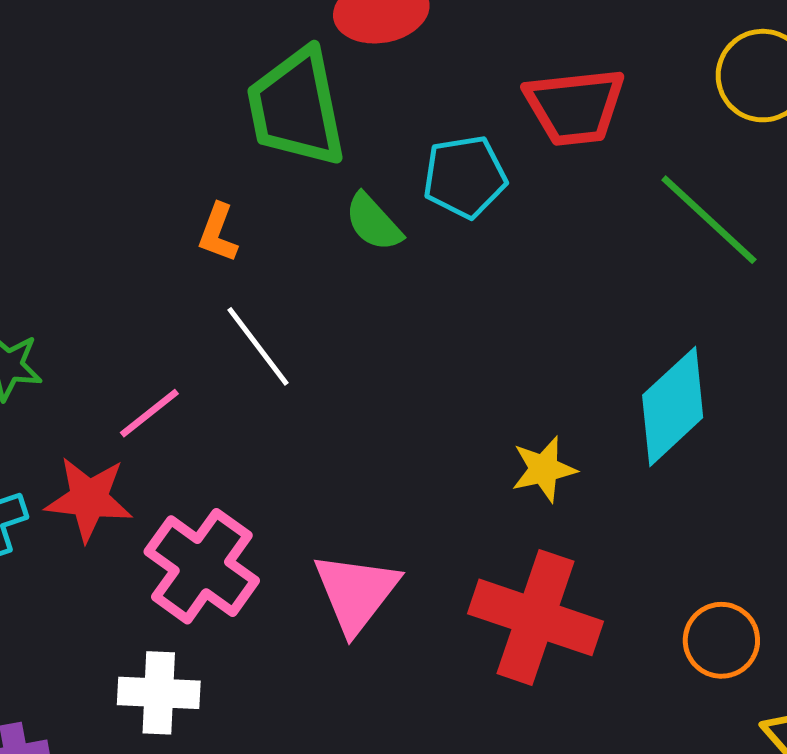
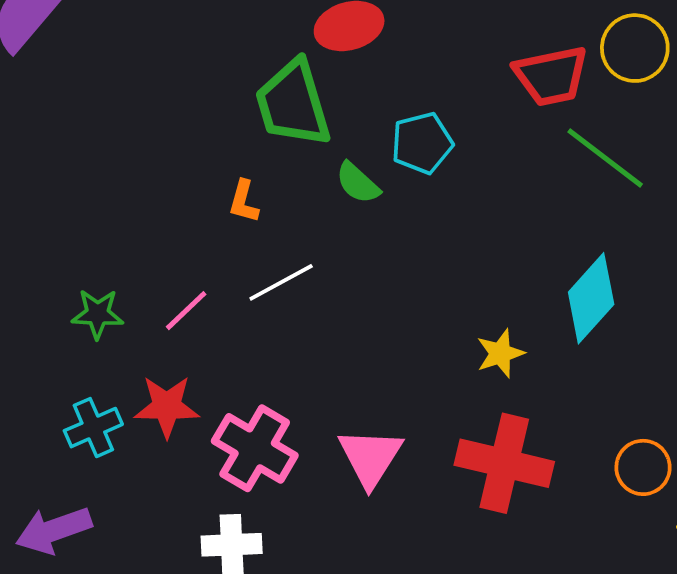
red trapezoid: (575, 107) -> (551, 76), moved
white line: (258, 346) -> (281, 282), turned -76
pink line: (149, 413) -> (186, 311), moved

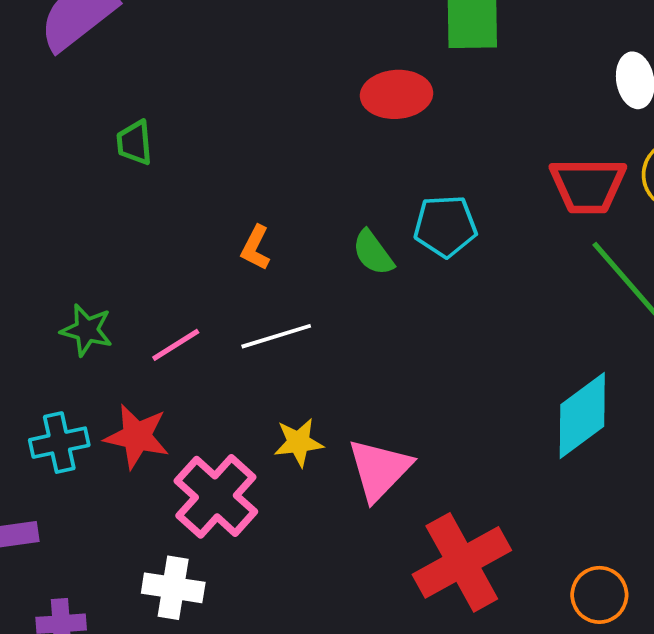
green trapezoid: (293, 104) -> (134, 143), moved, size x0.5
yellow star: (500, 353) -> (299, 442), moved
pink triangle: (370, 457) -> (379, 469), moved
red cross: (504, 463) -> (462, 562), turned 36

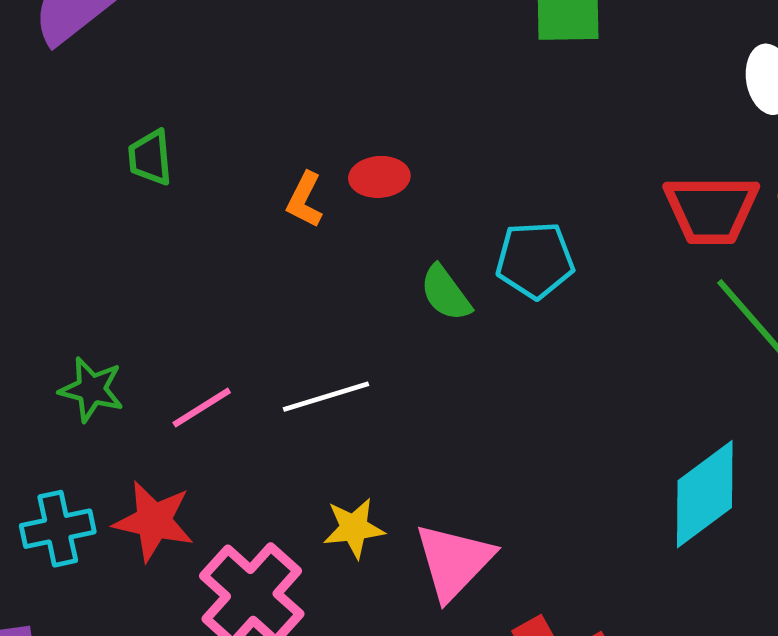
red ellipse: (396, 94) -> (379, 177), moved, size x0.7
orange L-shape: (256, 248) -> (305, 200), moved

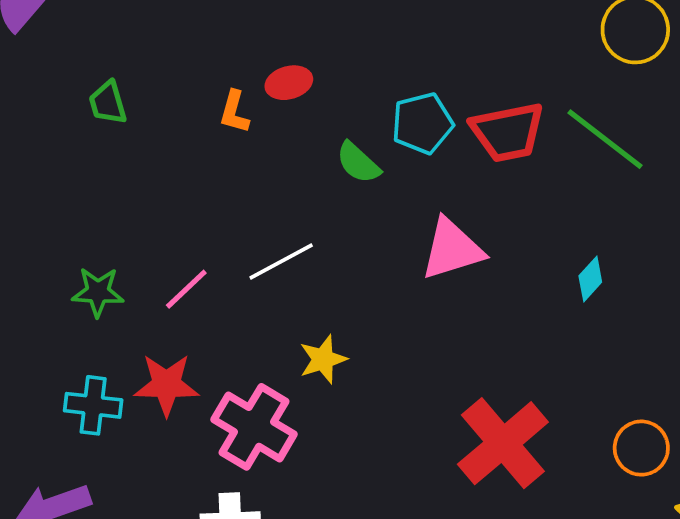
red trapezoid: (711, 209) -> (508, 132), moved
cyan diamond: (705, 494) -> (590, 279), size x0.5
cyan cross: (58, 529) -> (93, 405), turned 30
pink triangle: (454, 561) -> (452, 249), moved, turned 40

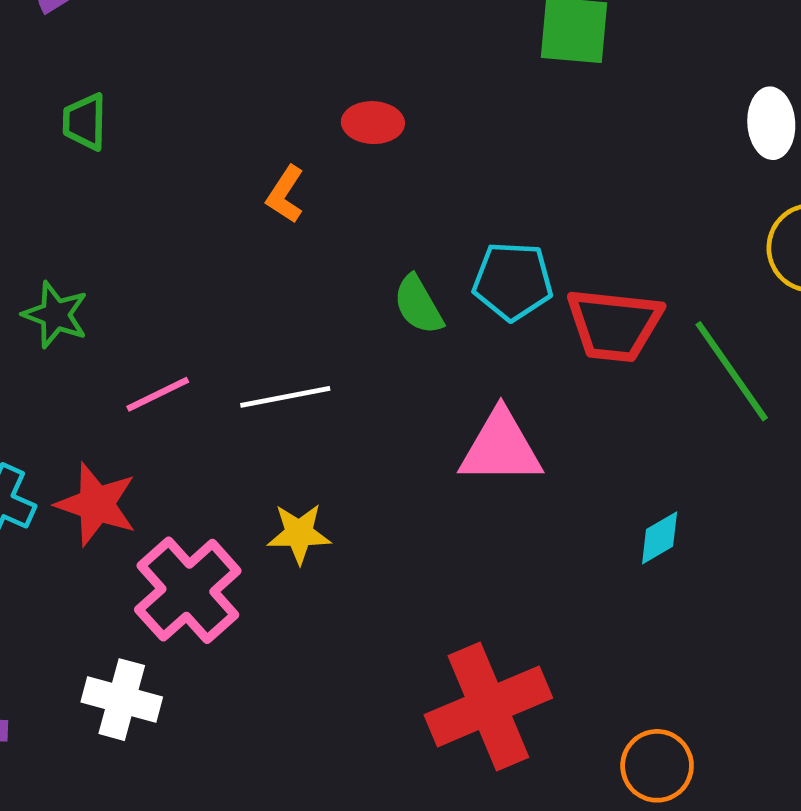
red ellipse: (289, 83) -> (373, 123), moved
green trapezoid: (108, 103) -> (85, 122), moved
green star: (98, 292) -> (55, 315), moved

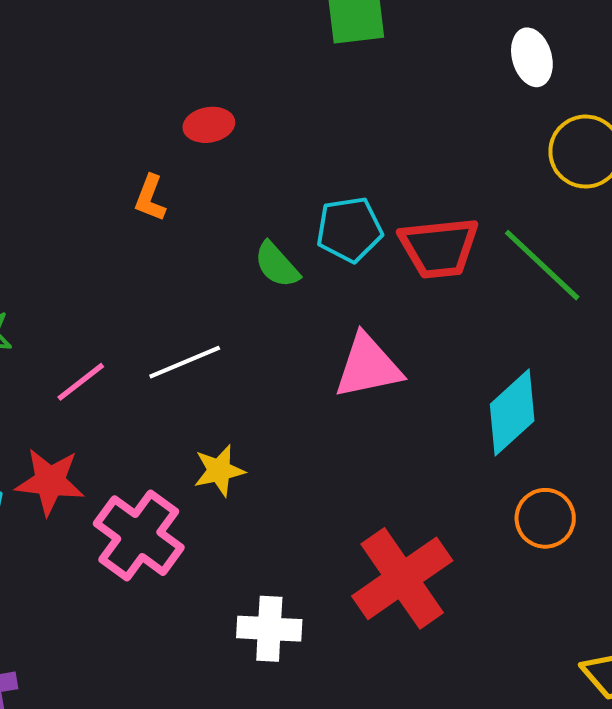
cyan diamond: (660, 538) -> (512, 412), size x1.8
white cross: (122, 700) -> (269, 629), moved
orange circle: (657, 766) -> (545, 518), moved

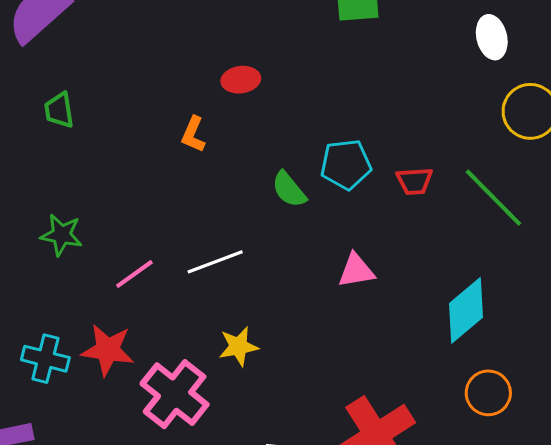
red trapezoid: (439, 248) -> (415, 181), size x0.6
pink triangle: (368, 366) -> (356, 271), size x0.7

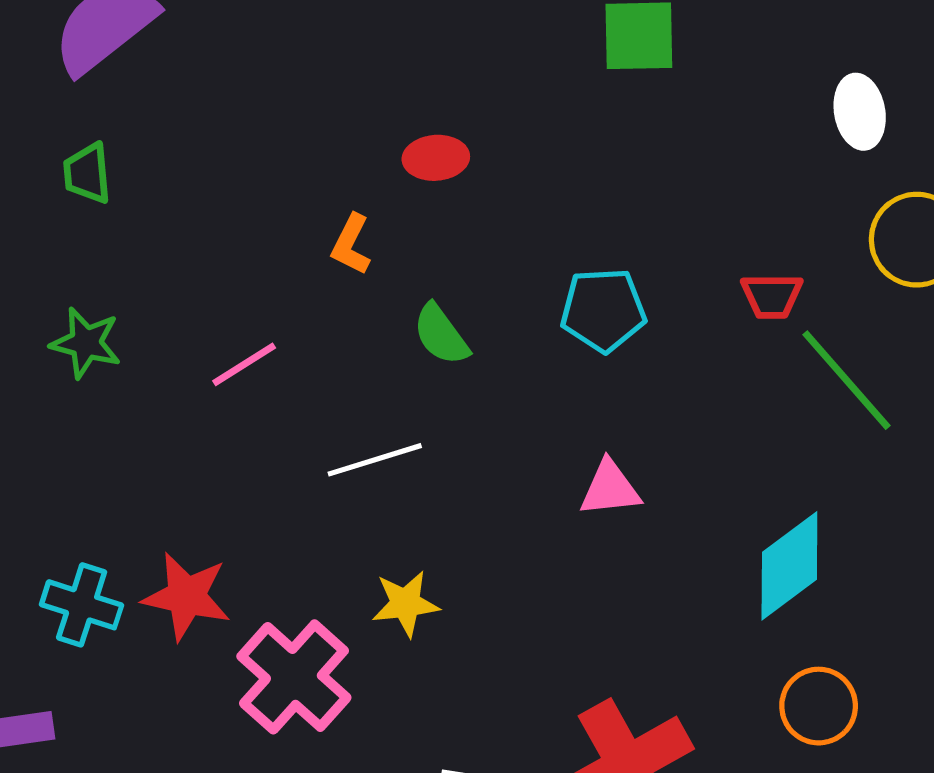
green trapezoid: (59, 110) -> (87, 173), moved
red trapezoid: (415, 181) -> (772, 296), moved
green semicircle: (289, 190) -> (441, 335), moved
green star: (61, 235) -> (86, 343), moved
pink line: (134, 274) -> (244, 364), moved

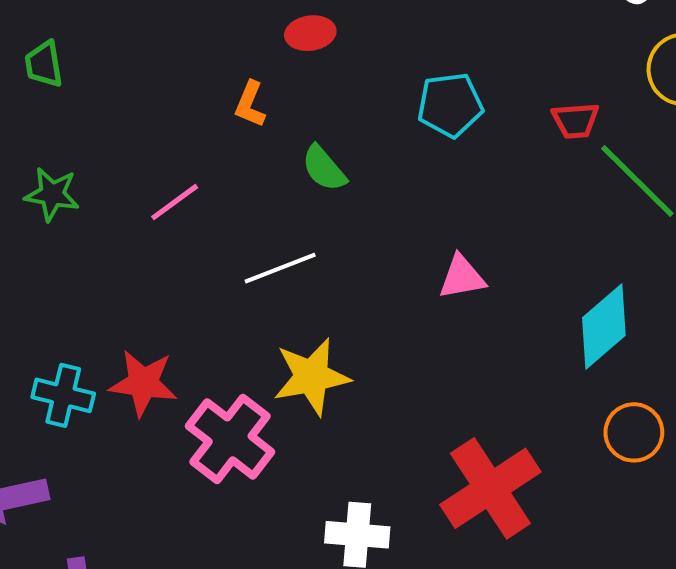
cyan pentagon: (603, 310) -> (450, 105), moved
yellow star: (405, 604) -> (312, 377), size x1.5

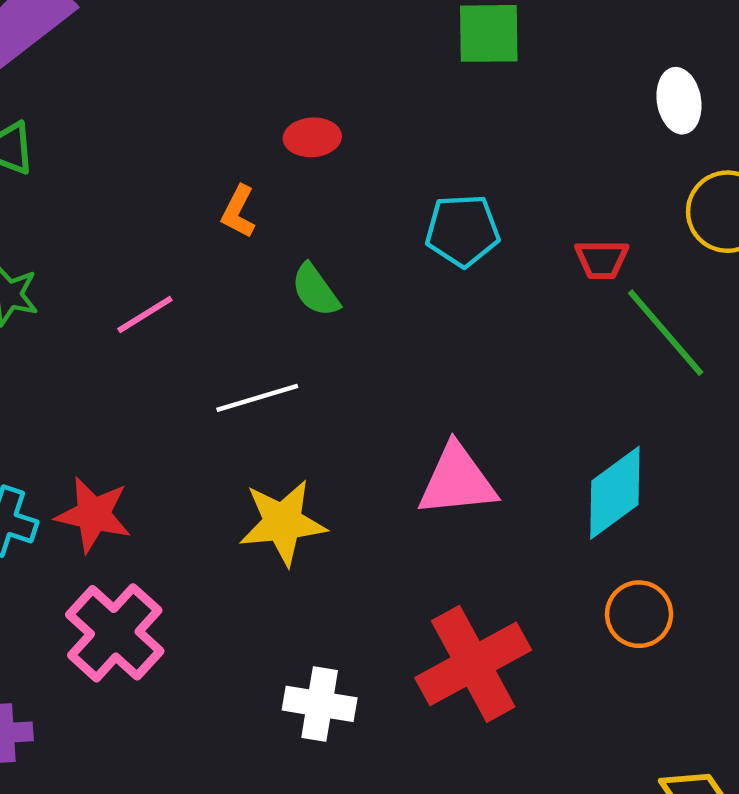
pink triangle: (462, 277) -> (457, 481), moved, size x1.5
pink cross: (230, 439) -> (115, 633), moved

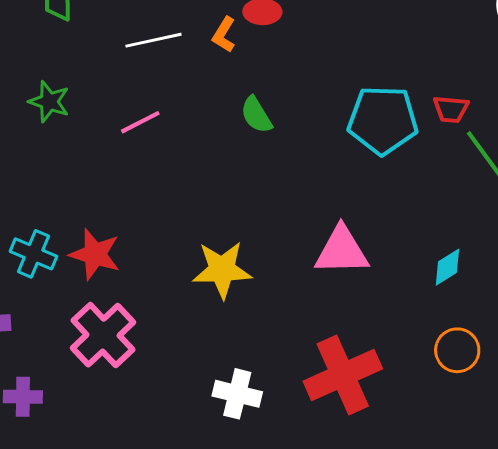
orange L-shape: (238, 212) -> (224, 35), moved
cyan pentagon: (463, 230) -> (383, 120), moved, size x1.4
white line: (257, 398) -> (154, 40), moved
cyan diamond: (615, 493) -> (447, 267), size x0.6

